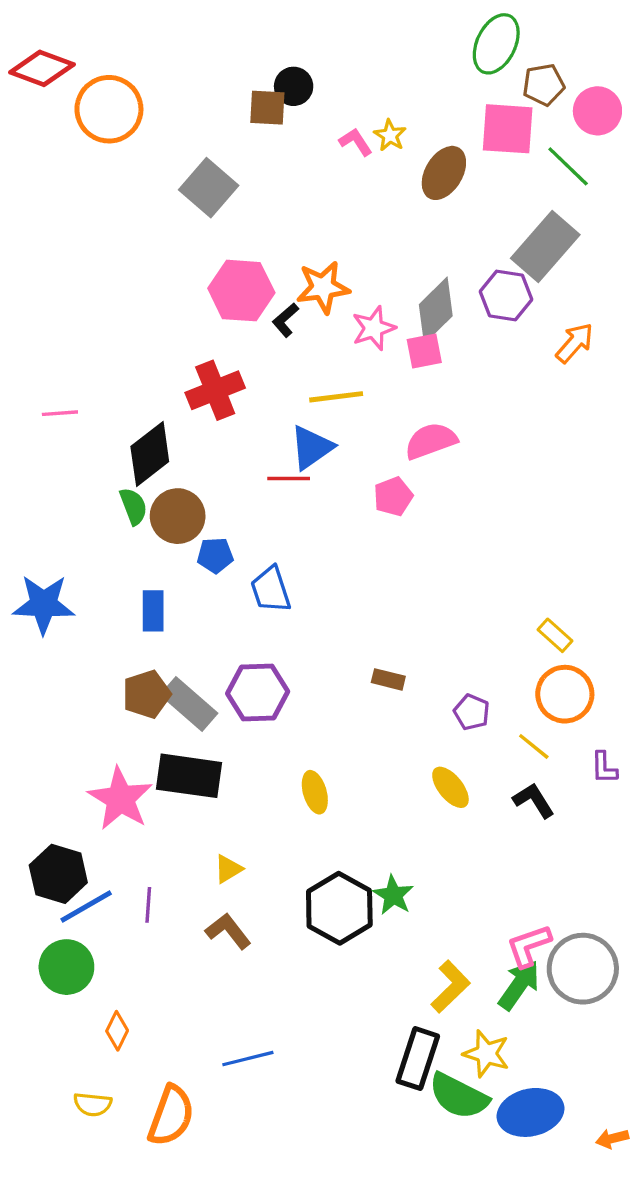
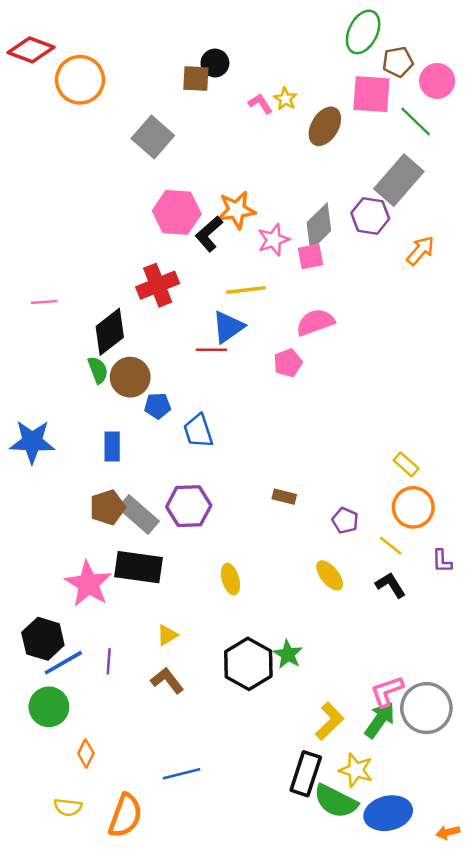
black L-shape: (285, 320) -> (209, 234), size x1.4

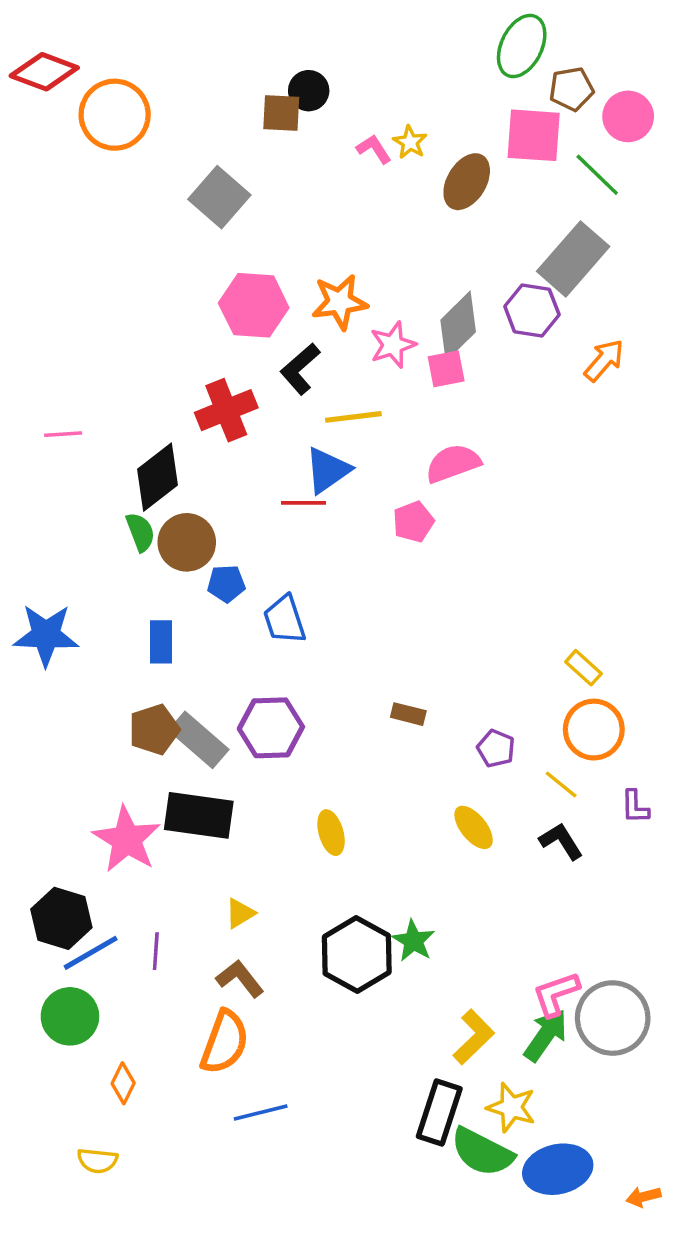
black L-shape: (209, 234) -> (300, 369), moved
orange semicircle: (125, 816) -> (225, 1042), moved

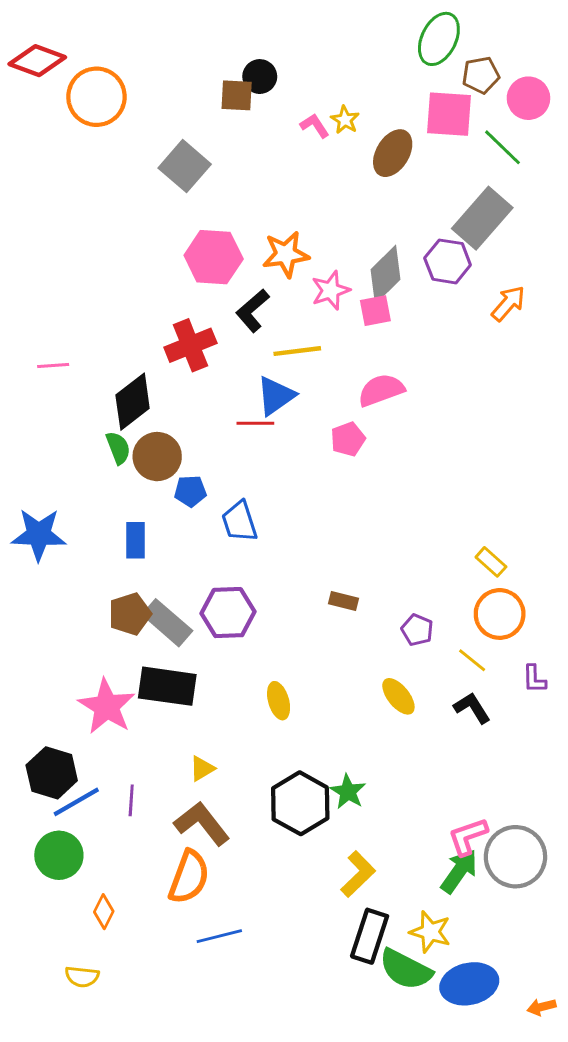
brown L-shape: (240, 979) -> (202, 823), size x1.4
yellow L-shape: (474, 1037) -> (358, 874), moved

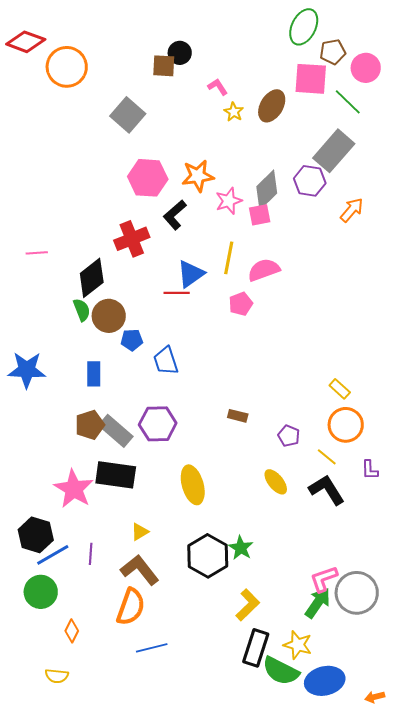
yellow star: (345, 120) -> (234, 112), moved
yellow line: (297, 351) -> (229, 258), moved, turned -72
yellow ellipse: (279, 701) -> (193, 485), size x1.5
black L-shape: (472, 708) -> (327, 490), size x1.4

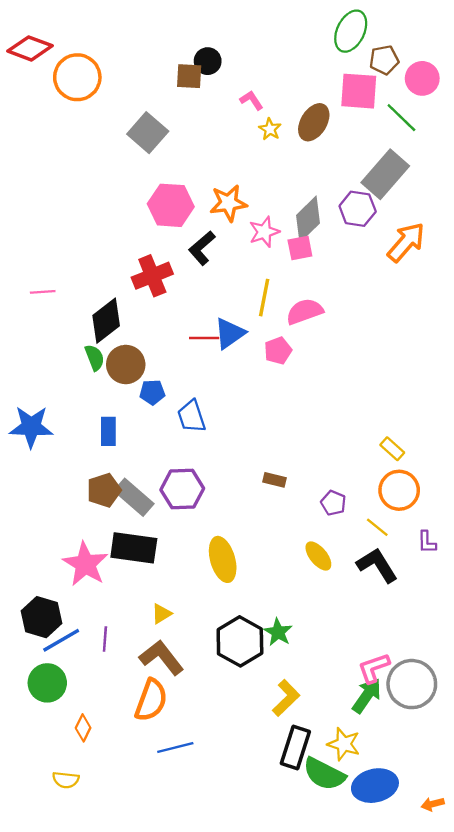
orange arrow: (352, 210) -> (406, 242), size x1.4
blue triangle: (191, 274) -> (230, 333), moved

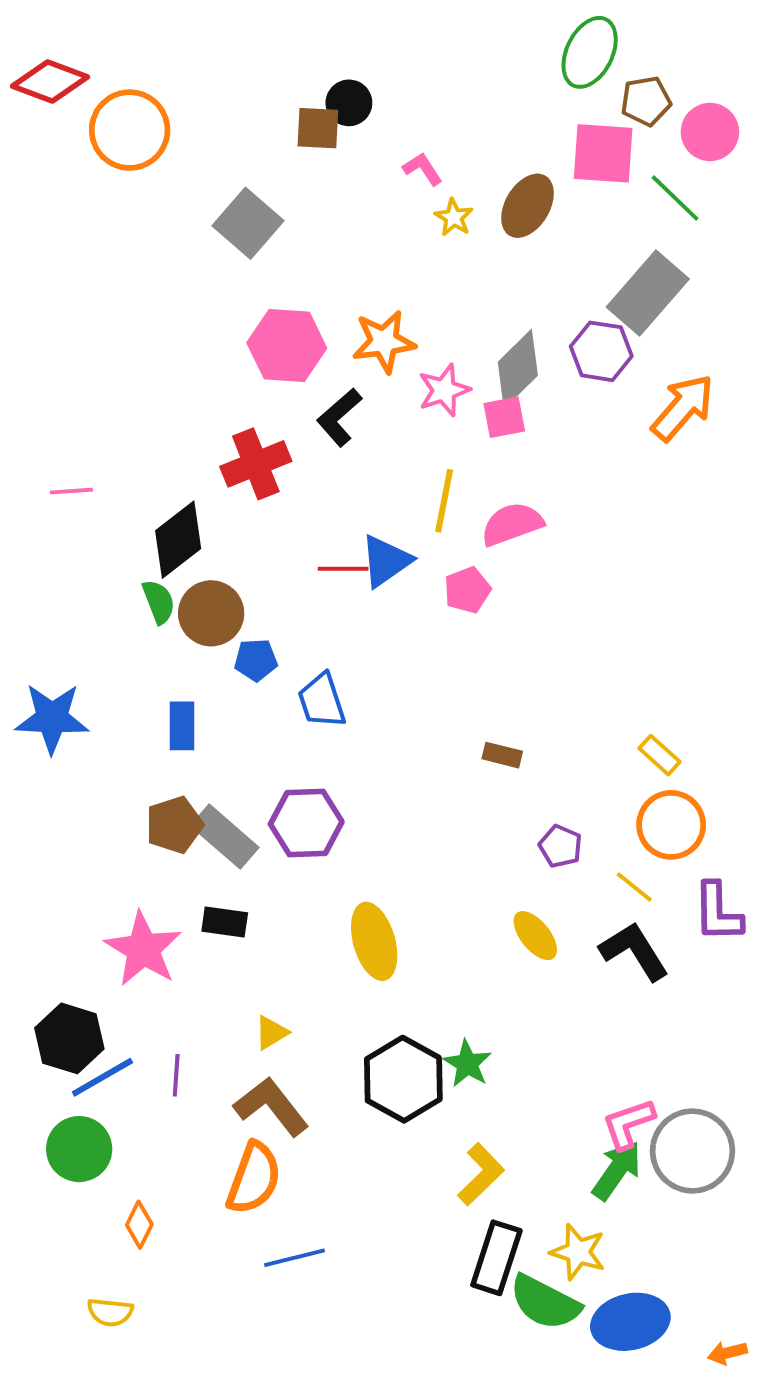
brown rectangle: (275, 480) -> (502, 755), moved
purple L-shape: (427, 542) -> (718, 912), size x1.6
black rectangle: (134, 548) -> (225, 922), size x0.6

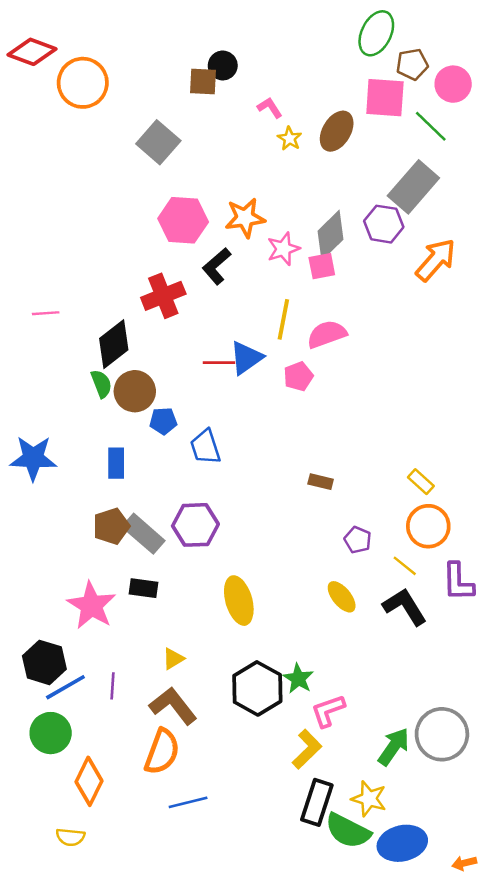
pink L-shape: (628, 1124) -> (328, 711), moved
orange diamond: (139, 1225) -> (89, 781), size x1.6

